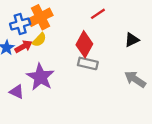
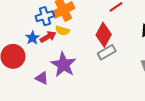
yellow semicircle: (39, 40) -> (62, 31), turned 64
gray rectangle: (88, 63) -> (107, 52), turned -42

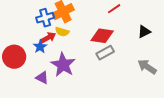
red diamond: (104, 35) -> (102, 36), turned 70
blue star: (33, 38) -> (40, 47), moved

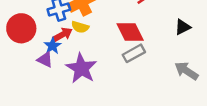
red diamond: (102, 36) -> (130, 32), turned 55
red circle: (14, 57) -> (21, 28), moved
purple triangle: (42, 78) -> (45, 60), moved

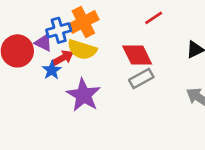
yellow semicircle: (80, 27) -> (82, 50), size x1.5
purple triangle: (45, 60) -> (43, 43), moved

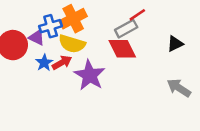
red arrow: (63, 58) -> (62, 63), moved
gray rectangle: (141, 79) -> (126, 29), moved
purple star: (83, 95) -> (90, 75), moved

